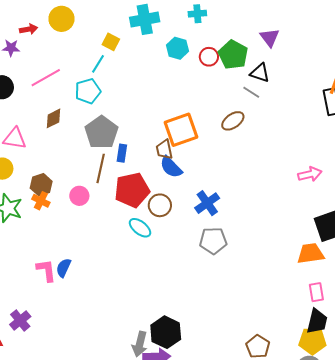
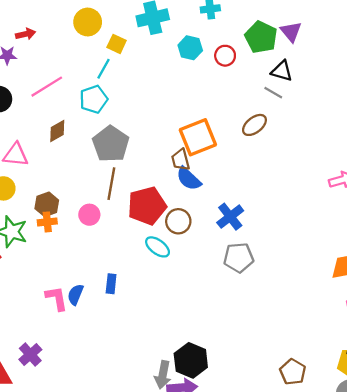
yellow circle: (61, 19) -> (88, 22), moved
green pentagon: (233, 55) -> (261, 37), moved
blue rectangle: (122, 153) -> (111, 284), moved
orange cross: (41, 201) -> (47, 222), turned -30

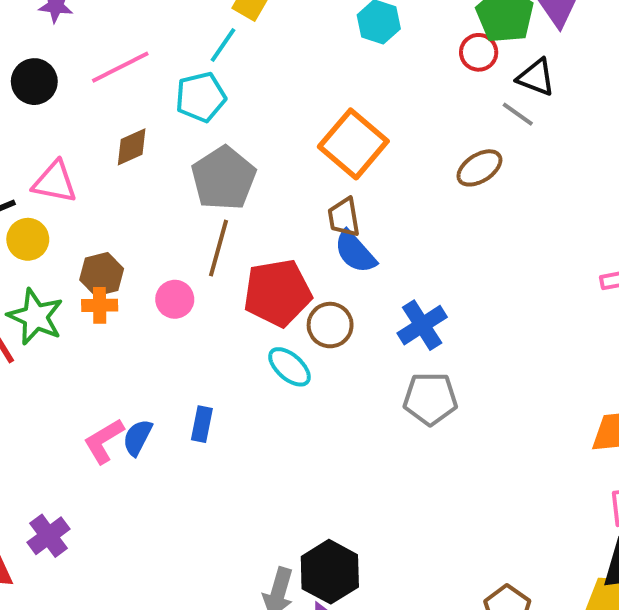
red circle: (225, 56) -> (479, 52), moved
orange square: (198, 137) -> (353, 144), moved, turned -33
pink L-shape: (57, 298) -> (104, 441), turned -116

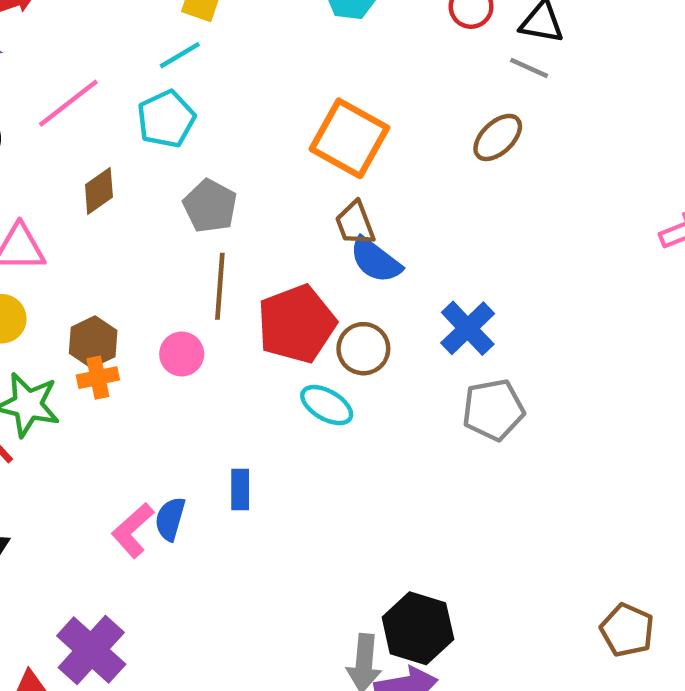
cyan line: (223, 45) -> (180, 55), turned 36
gray pentagon: (224, 178) -> (210, 206), size x0.7
purple cross: (49, 536) -> (91, 650), size x1.4

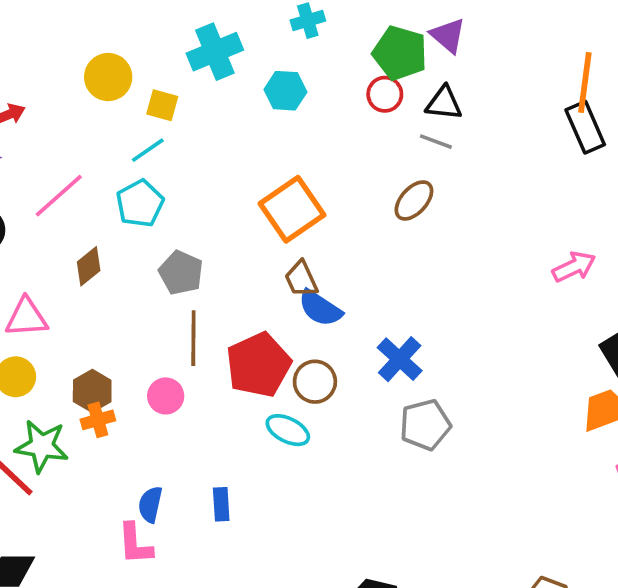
orange square: (349, 138) -> (292, 209), turned 30
blue semicircle: (170, 519) -> (150, 504), moved
pink L-shape: (133, 530) -> (135, 544), turned -48

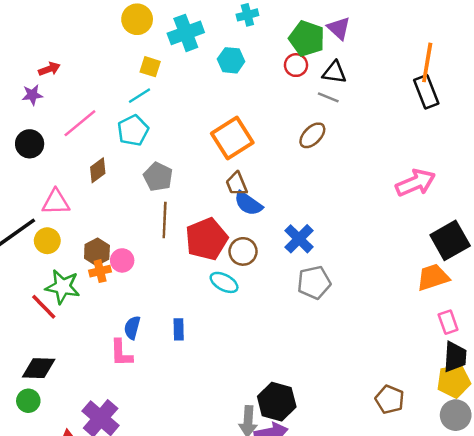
yellow circle: (108, 77) -> (137, 19), moved
pink arrow: (574, 267) -> (415, 183), size x1.4
pink circle: (166, 396) -> (122, 260), moved

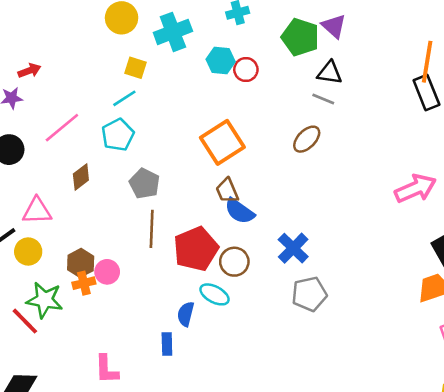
red circle: (296, 65) -> (246, 70), moved
blue semicircle: (132, 328) -> (186, 314), moved

